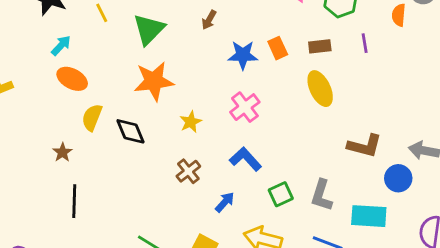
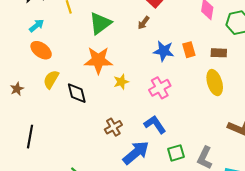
yellow star: (191, 122) -> (121, 82), moved
brown star: (62, 152) -> (17, 89), moved
blue arrow: (225, 202) -> (136, 153), size x1.8

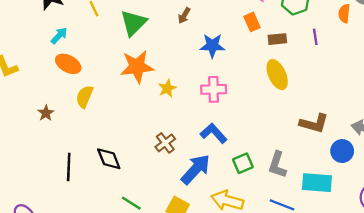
orange rectangle: (189, 50) -> (252, 22), moved
pink cross: (160, 88) -> (214, 89), turned 35
black diamond: (77, 93) -> (109, 159), moved

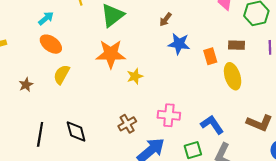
brown arrow: (184, 16) -> (166, 19), moved
orange rectangle: (252, 22) -> (210, 56), moved
pink cross: (214, 89) -> (169, 115), moved
blue L-shape: (214, 133) -> (212, 125), moved

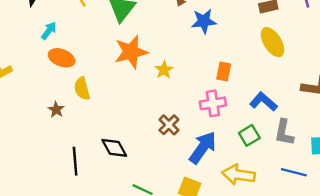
orange rectangle: (210, 56) -> (224, 72), moved, turned 42
yellow semicircle: (62, 74) -> (82, 89), turned -30
brown star: (26, 85) -> (56, 110), moved

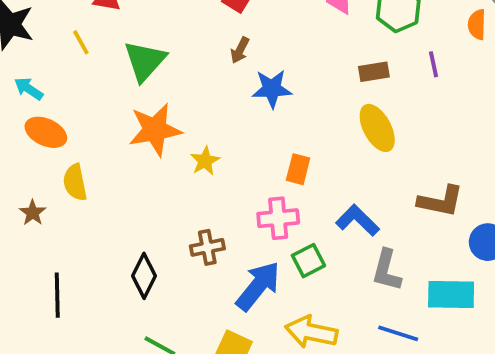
cyan arrow: (49, 31) -> (29, 89), turned -96
brown cross: (169, 125) -> (207, 247), turned 30
green square: (249, 135) -> (308, 261), moved
black diamond: (114, 148) -> (144, 276), moved, turned 52

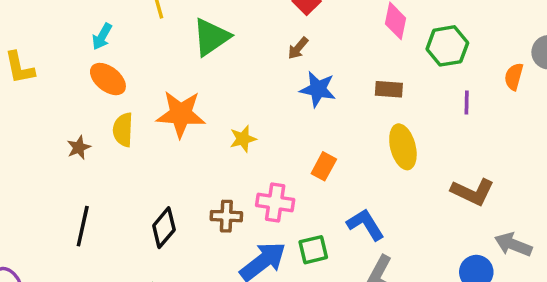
brown rectangle: (374, 72) -> (389, 89), moved
cyan arrow: (29, 89) -> (102, 37), turned -108
orange star: (155, 130) -> (181, 114), moved
brown L-shape: (441, 201) -> (473, 192), moved
pink cross: (278, 218) -> (275, 202), moved

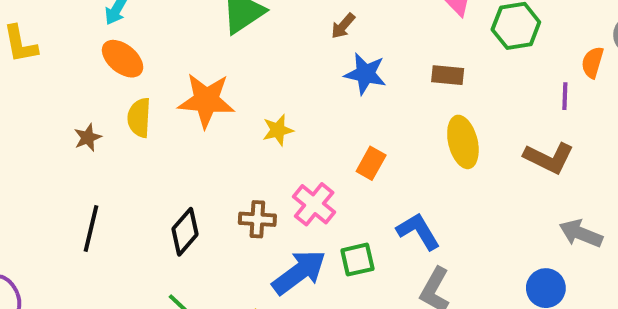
purple line: (467, 103) -> (565, 96), moved
brown L-shape: (473, 192) -> (549, 158), moved
pink cross: (275, 202) -> (314, 204), turned 30
gray arrow: (513, 245) -> (581, 233), moved

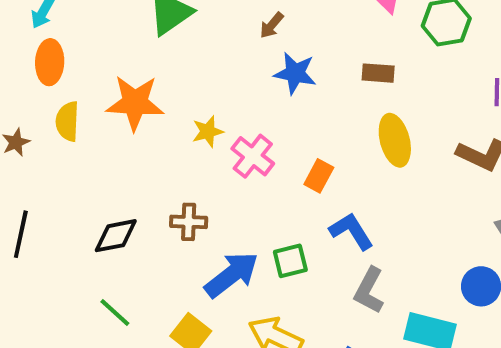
orange ellipse: (123, 59) -> (50, 62), turned 54
orange rectangle: (371, 163) -> (319, 176), moved
pink cross: (314, 204) -> (253, 156), moved
black diamond: (185, 232) -> (116, 236), turned 39

